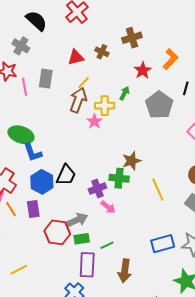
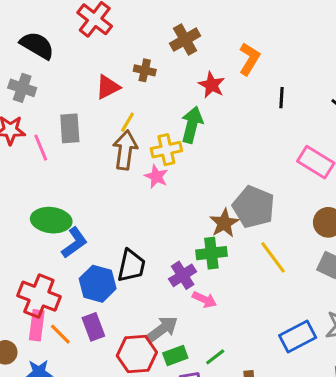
green arrow: (124, 93) -> (192, 125), size x1.6
gray pentagon: (159, 105) -> (254, 207), moved
blue L-shape: (33, 152) -> (74, 243), turned -95

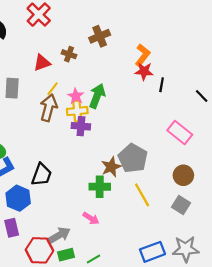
red star: (212, 85) -> (144, 71), moved, turned -30
pink star: (156, 177) -> (76, 96), moved
black trapezoid: (131, 266) -> (42, 175), moved
purple cross: (183, 275) -> (81, 126), moved, turned 30

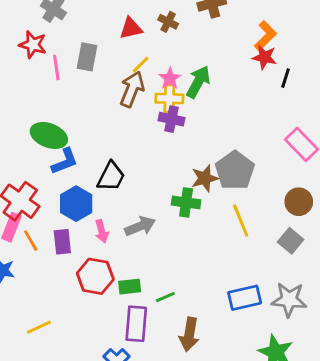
pink arrow: (91, 218) -> (102, 231), moved, turned 35
gray arrow: (59, 235) -> (140, 226), moved

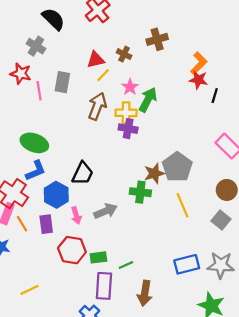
yellow line: (141, 65) -> (103, 75), moved
pink star: (170, 78) -> (130, 87), moved
blue L-shape: (65, 161) -> (36, 171), moved

